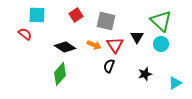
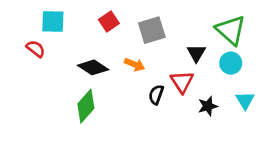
gray square: (106, 21) -> (152, 30), turned -30
red triangle: (115, 45) -> (182, 82), moved
cyan triangle: (175, 83) -> (245, 100), moved, turned -32

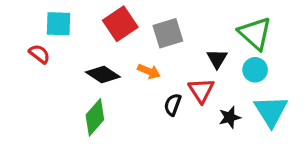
red square: (109, 22) -> (120, 24), size x1.5
cyan triangle: (245, 100) -> (271, 111), size x1.6

